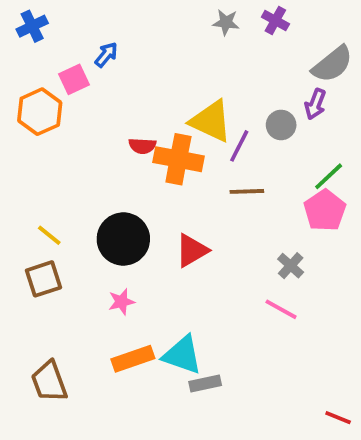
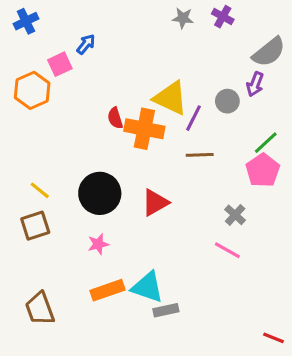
red semicircle: (142, 146) -> (115, 118), turned 70

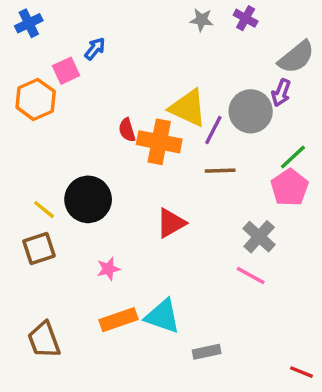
gray circle: (227, 101) -> (251, 111), size x1.6
black circle: (100, 193) -> (88, 199), moved
gray cross: (235, 215) -> (259, 237), size x1.4
gray rectangle: (166, 310) -> (207, 352), moved

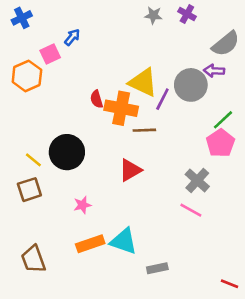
purple arrow: (281, 93) -> (214, 71), turned 72
brown line: (220, 171) -> (144, 130), moved

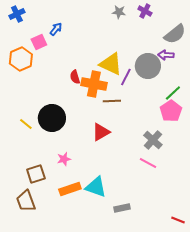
brown square: (29, 190) -> (36, 174), moved

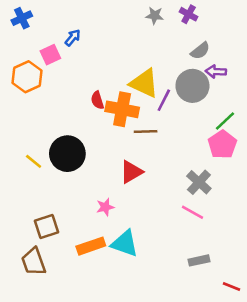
gray semicircle: (175, 34) -> (200, 51), moved, size x0.7
pink star: (64, 159) -> (105, 207), moved
gray rectangle: (122, 208) -> (199, 260), moved

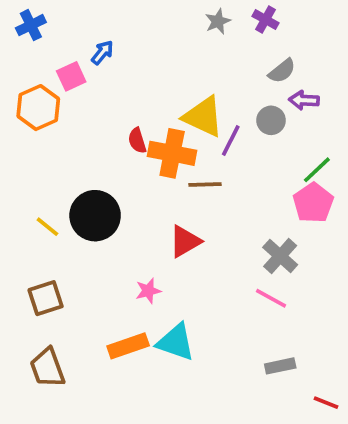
gray star: (155, 16) -> (218, 21), turned -30
gray circle: (192, 86) -> (271, 120), size x0.6
brown square: (47, 227) -> (46, 298), moved

